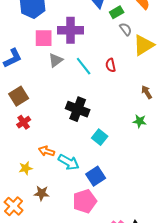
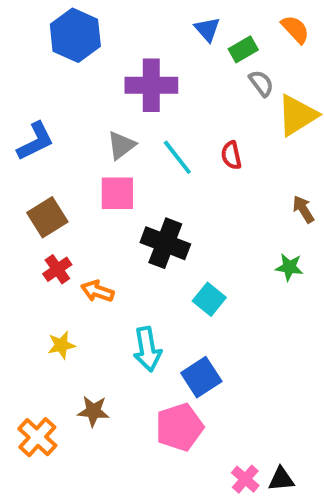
pink square: (44, 38) -> (117, 193), moved
orange arrow: (47, 151) -> (97, 291), moved
cyan arrow: (69, 162) -> (147, 349), turned 50
yellow star: (26, 168) -> (61, 345), moved

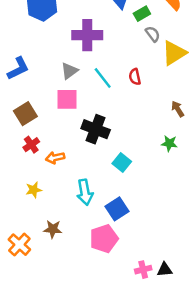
orange arrow: (97, 291) -> (55, 158), turned -30
pink cross: (245, 479) -> (143, 270), turned 35

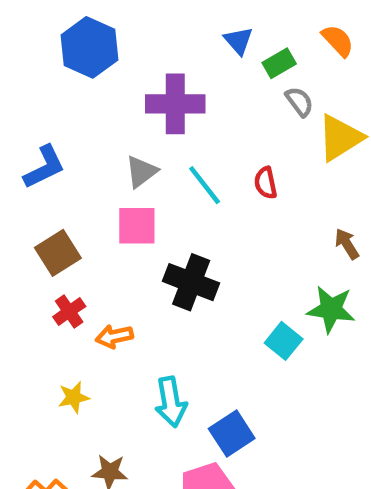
green star: (169, 143) -> (331, 309), size x1.5
cyan square: (122, 162) -> (284, 341), moved

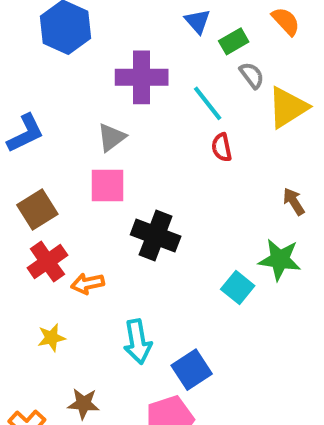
cyan line: (205, 185) -> (208, 103), moved
red cross: (69, 312) -> (47, 262), size x1.4

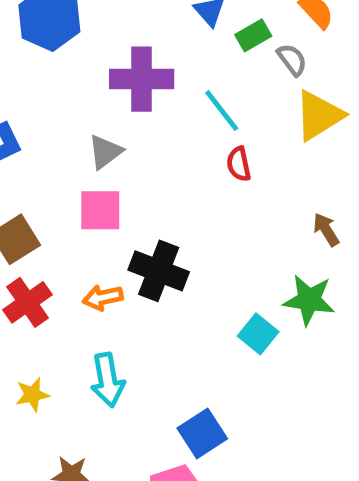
gray semicircle: (252, 75) -> (292, 60), moved
orange arrow: (87, 284) -> (103, 298), moved
cyan arrow: (138, 342) -> (108, 380), moved

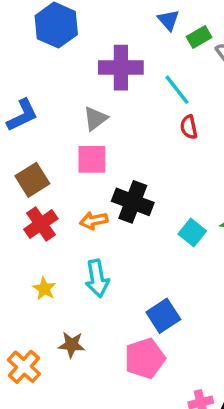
cyan square: (258, 334) -> (192, 232), moved
yellow star: (32, 395) -> (44, 289), turned -30

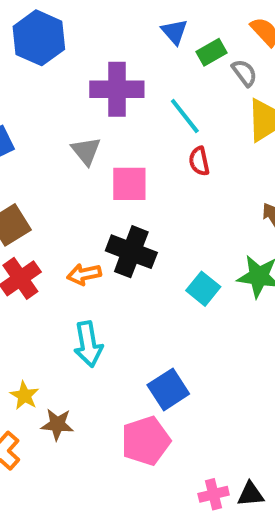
gray triangle: (95, 119) -> (86, 151), turned -32
pink square: (92, 159) -> (129, 184), moved
yellow star: (44, 289) -> (24, 396), moved

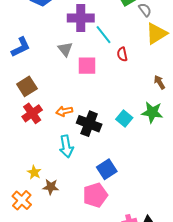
cyan line: (185, 116) -> (104, 35), moved
black cross: (131, 252) -> (89, 124), moved

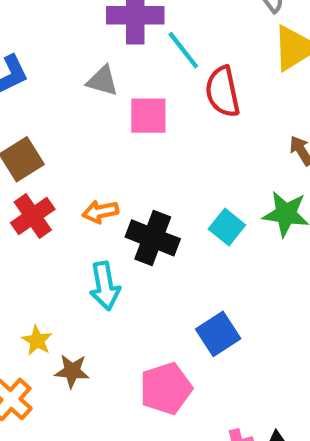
gray triangle: (65, 49) -> (103, 81), turned -35
red semicircle: (122, 54) -> (223, 92), size x1.6
blue square: (107, 169) -> (218, 334), moved

